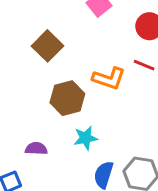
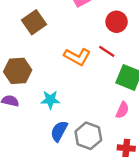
brown hexagon: (67, 98) -> (18, 71), moved

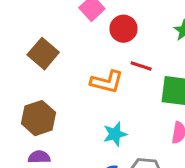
red circle: (117, 22) -> (124, 29), moved
cyan star: (50, 100) -> (115, 134), moved

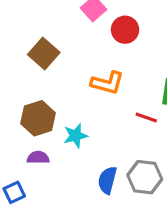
red line: (141, 66) -> (146, 117), moved
cyan star: (115, 134) -> (76, 136), moved

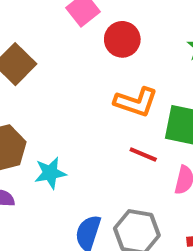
orange L-shape: (107, 83) -> (136, 102), moved

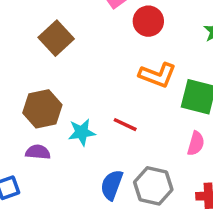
red line: (143, 155) -> (125, 125), moved

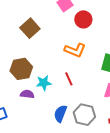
orange L-shape: (158, 75) -> (75, 50), moved
red line: (125, 125) -> (69, 79), turned 40
purple semicircle: (38, 152) -> (27, 94), moved

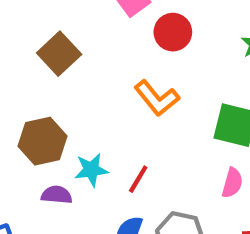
orange L-shape: (75, 50) -> (157, 98), turned 30
red line: (69, 79) -> (138, 179), moved, turned 56

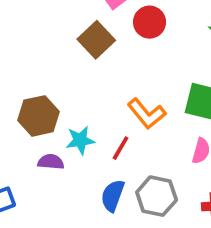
brown square: (59, 54) -> (96, 40), moved
orange L-shape: (157, 98) -> (147, 114), moved

